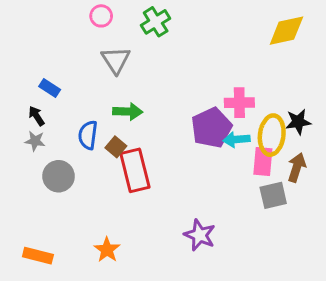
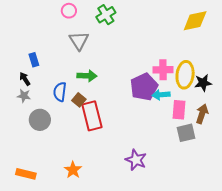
blue rectangle: (50, 88) -> (34, 60), turned 40
yellow ellipse: (272, 135) -> (185, 75), moved

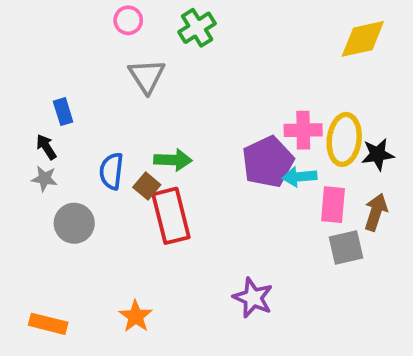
green arrow: (87, 76) -> (173, 160), moved

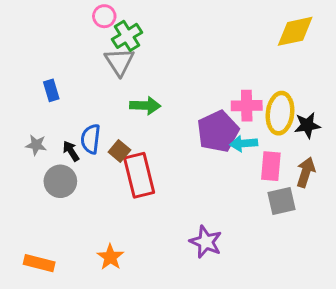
green cross: (197, 28) -> (127, 36), moved
black arrow: (46, 147) -> (71, 151), moved
green arrow: (173, 160) -> (145, 106), moved

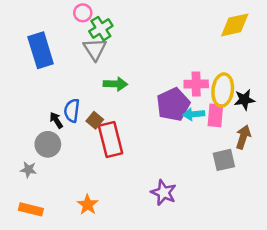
blue rectangle: (51, 90) -> (41, 50), moved, size x2.0
gray star: (36, 145) -> (28, 170), moved
pink rectangle: (271, 166) -> (215, 115), moved

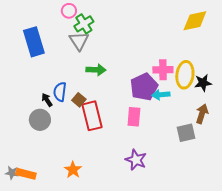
pink rectangle: (215, 115) -> (134, 117), moved
gray star: (28, 170) -> (12, 173), moved

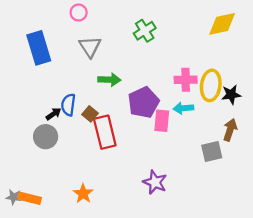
green cross: (84, 24) -> (145, 31), moved
purple pentagon: (144, 87) -> (144, 103), moved
black arrow: (47, 100) -> (54, 114), turned 88
pink rectangle: (134, 117) -> (162, 121), moved

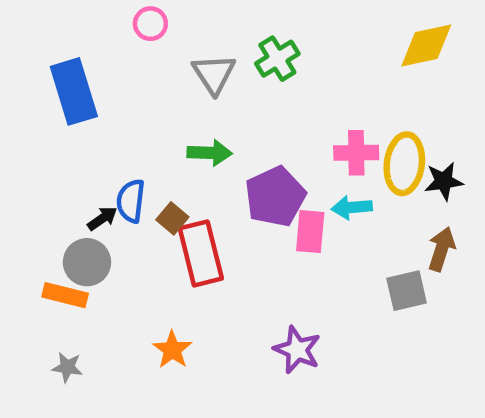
gray triangle: (90, 47) -> (214, 74), moved
orange star: (83, 194) -> (172, 350), moved
gray star: (14, 197) -> (67, 367), moved
orange rectangle: (30, 198) -> (65, 295), moved

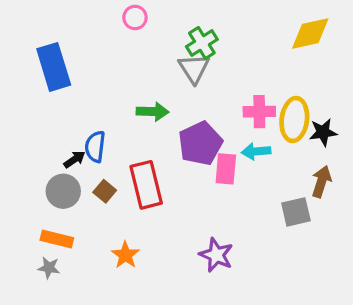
pink circle: (150, 24) -> (135, 18), moved
gray triangle: (214, 74) -> (194, 69), moved
brown square: (172, 218) -> (105, 191), moved
orange rectangle: (65, 295) -> (57, 239), moved

